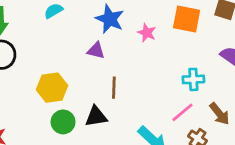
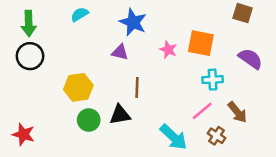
orange square: (187, 19) -> (201, 43), moved
pink star: (147, 33) -> (168, 50), moved

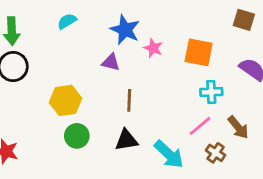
pink star: (168, 50) -> (153, 48), moved
black triangle: (120, 115) -> (126, 140), moved

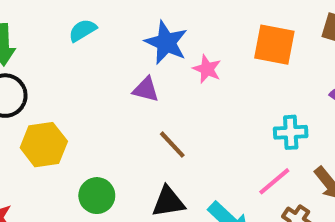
orange square: (199, 52) -> (274, 45), moved
yellow hexagon: (66, 100) -> (44, 145), moved
brown line: (129, 100) -> (172, 145), turned -45

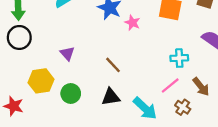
purple triangle: (146, 89) -> (67, 53), moved, turned 35
yellow hexagon: (44, 145) -> (41, 81), moved

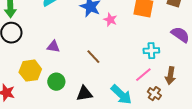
purple triangle: (67, 53) -> (53, 47), turned -40
brown arrow: (201, 87) -> (170, 76), turned 48
black triangle: (111, 97) -> (84, 94), moved

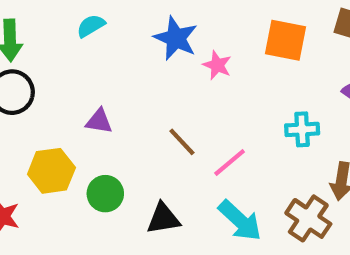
pink line: (143, 75) -> (230, 163), moved
brown cross: (154, 94) -> (308, 218), size x1.5

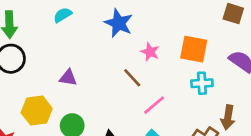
orange square: (286, 40) -> (194, 49), moved
pink star: (217, 65) -> (150, 52), moved
brown line: (182, 142) -> (132, 78), moved

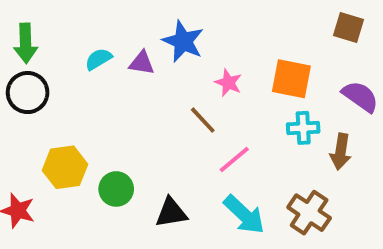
cyan semicircle: (63, 15) -> (98, 59), moved
purple triangle: (68, 78) -> (142, 63), moved
brown arrow: (228, 117) -> (341, 152), moved

